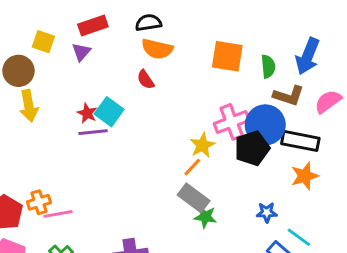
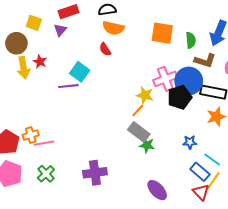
red star: (87, 113) -> (40, 62), moved
yellow star: (202, 145) -> (145, 95), turned -30

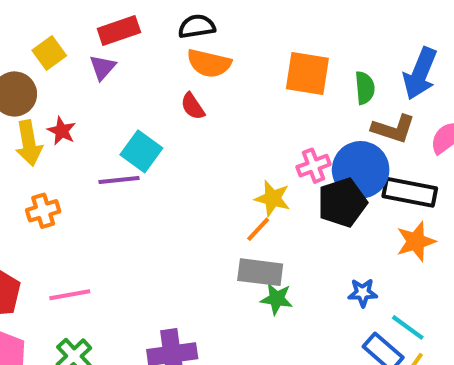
yellow square: (34, 23) -> (49, 53), turned 35
pink cross: (165, 79) -> (313, 166), size x0.7
gray rectangle: (139, 132) -> (260, 272), turned -30
orange cross: (31, 135) -> (43, 211), moved

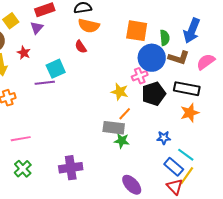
red star: (62, 131) -> (24, 53), moved
cyan square: (141, 151) -> (56, 69), turned 30
blue circle: (361, 170) -> (152, 58), moved
orange line: (258, 229) -> (125, 114), moved

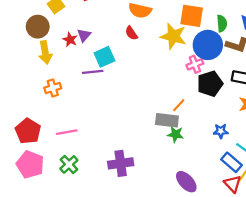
purple triangle: (37, 28) -> (84, 35), moved
yellow star: (120, 92) -> (173, 36), moved, size x1.4

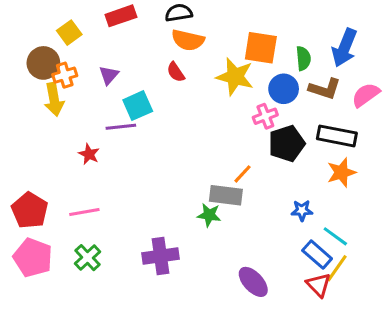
red star: (70, 40) -> (89, 154), moved
blue circle: (208, 45) -> (284, 89), size x0.7
orange cross: (53, 88) -> (65, 75), moved
green star: (176, 134) -> (209, 215), moved

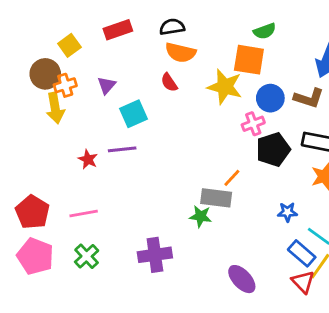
green semicircle: (303, 58) -> (265, 31), moved, turned 75
purple line: (121, 127) -> (122, 149), moved

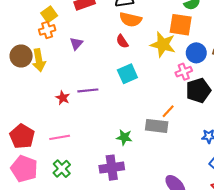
brown circle: (45, 74) -> (21, 56), moved
orange cross: (65, 85) -> (47, 30), moved
cyan square: (134, 114) -> (127, 74), moved
green star: (201, 216) -> (124, 137), moved

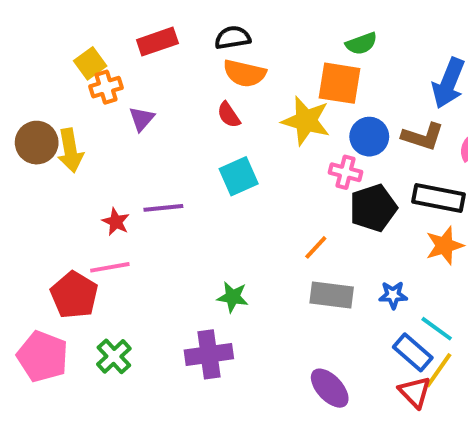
orange cross: (47, 30) -> (106, 87), moved
pink cross: (184, 72) -> (346, 172), turned 35
gray rectangle: (157, 126) -> (332, 295), moved
red pentagon: (22, 136) -> (74, 295), moved
pink line: (60, 137) -> (110, 267), moved

